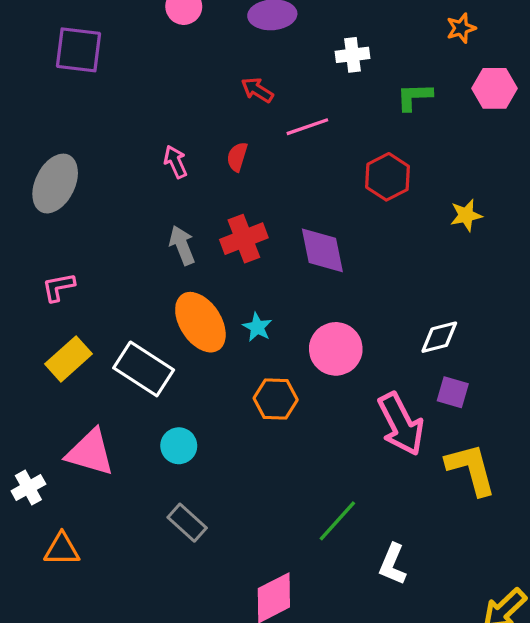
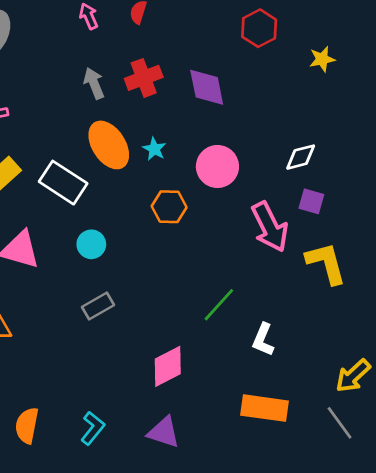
gray rectangle: (187, 523) -> (98, 306), turned -72

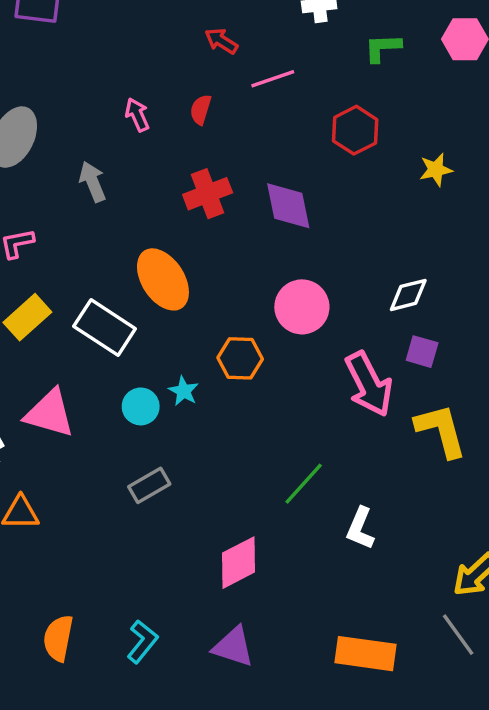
gray arrow: (94, 83) -> (93, 182), moved
cyan star: (154, 149) -> (184, 391), moved
orange rectangle: (264, 408) -> (365, 654), moved

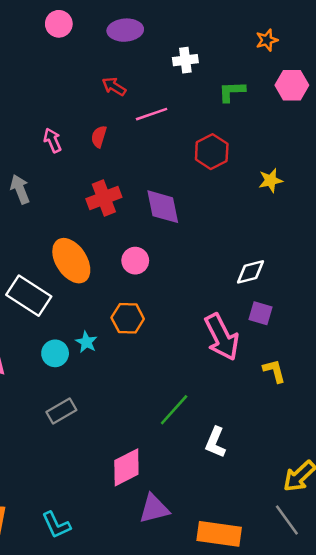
pink circle: (302, 307) -> (135, 261), moved, size x0.7
yellow L-shape: (441, 430) -> (274, 371), size x0.6
cyan L-shape: (142, 642) -> (56, 525), turned 116
purple triangle: (233, 647) -> (154, 509), moved, turned -32

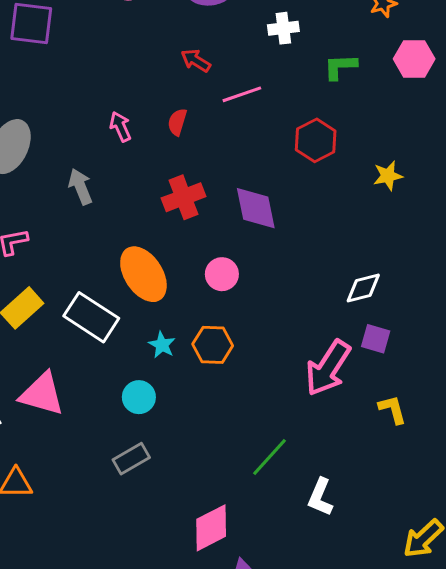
pink arrow: (222, 337) -> (328, 368), turned 60
cyan star: (86, 342) -> (162, 345), moved
cyan circle: (55, 353) -> (139, 397), moved

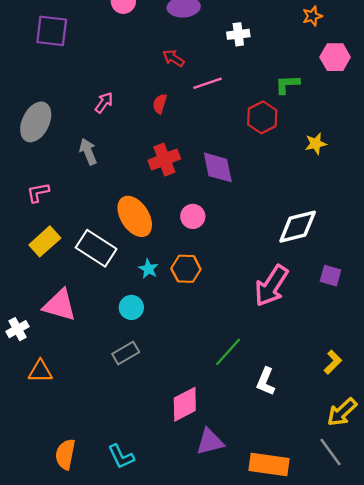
green L-shape: (340, 67) -> (287, 84), moved
pink arrow: (120, 127) -> (104, 103), moved, turned 60
white diamond: (363, 288) -> (298, 227), size x1.5
purple square: (376, 339) -> (331, 276), moved
yellow L-shape: (393, 409) -> (333, 362), moved, turned 60

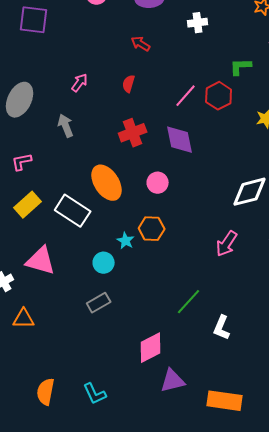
pink line: (208, 83) -> (186, 96), moved, turned -30
cyan star: (148, 269) -> (126, 241), moved
pink arrow: (271, 286) -> (227, 244), size x0.7

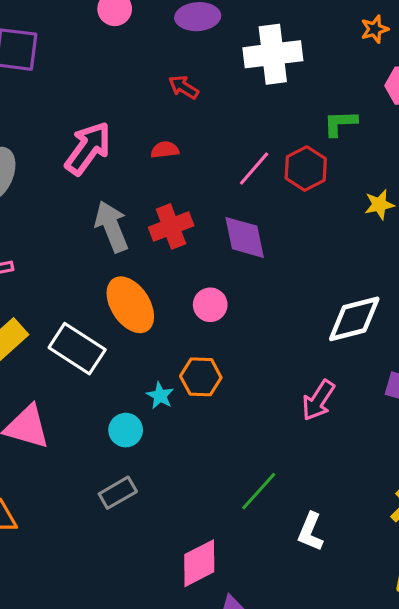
white cross: (198, 23) -> (273, 54), size x1.8
pink arrow: (80, 83) -> (88, 148), size x1.8
red semicircle: (129, 84) -> (165, 150), turned 66
gray arrow: (66, 126) -> (112, 226), moved, size x1.4

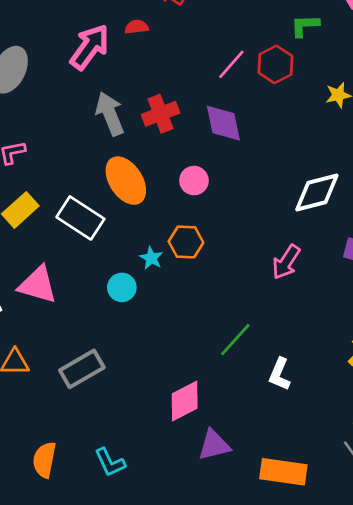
red semicircle: (165, 150) -> (137, 27), moved
gray rectangle: (118, 493) -> (82, 369), moved, size x1.4

